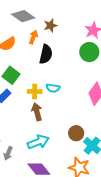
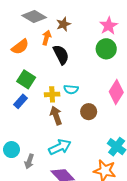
black semicircle: (46, 54) -> (61, 55), turned -36
brown circle: (76, 133) -> (89, 112), moved

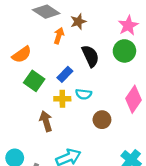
orange semicircle: (20, 47) -> (22, 55), moved
black semicircle: (61, 55) -> (90, 56), moved
blue rectangle: (20, 101) -> (65, 74), moved
brown arrow: (56, 115) -> (46, 121), moved

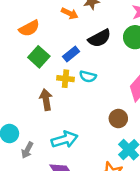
orange arrow: (59, 36) -> (70, 13), turned 91
black semicircle: (90, 56) -> (100, 38), turned 80
brown circle: (102, 120) -> (118, 119), moved

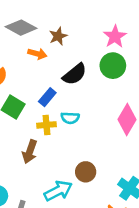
brown arrow: (46, 100) -> (30, 152), turned -140
brown circle: (118, 119) -> (86, 172), moved

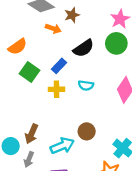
cyan semicircle: (70, 118) -> (86, 85), moved
brown arrow: (30, 152) -> (32, 134), moved

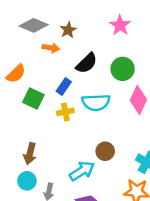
green circle: (116, 43) -> (123, 69), moved
cyan semicircle: (86, 85) -> (96, 102), size x1.6
brown arrow: (32, 134) -> (30, 154), moved

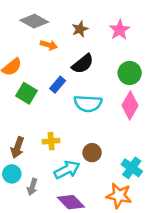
brown star: (68, 30) -> (80, 29), moved
green circle: (123, 69) -> (130, 73), moved
yellow cross: (65, 112) -> (51, 141), moved

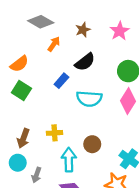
orange arrow: (49, 45) -> (54, 44), turned -72
green square: (27, 93) -> (21, 91), moved
cyan arrow: (67, 170) -> (69, 160), turned -65

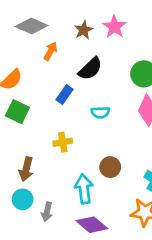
pink star: (120, 31) -> (114, 27), moved
cyan semicircle: (89, 99) -> (100, 112), size x0.6
yellow cross: (55, 133) -> (63, 142), moved

